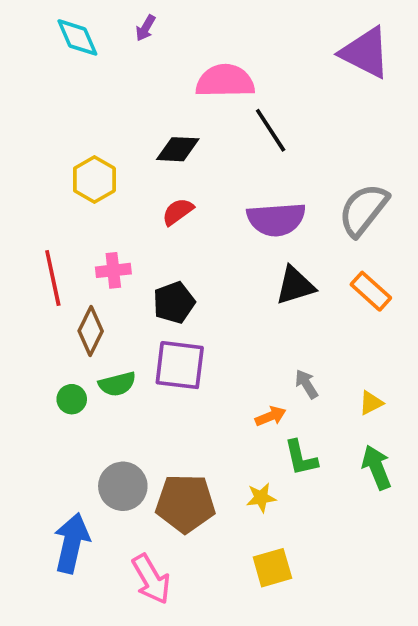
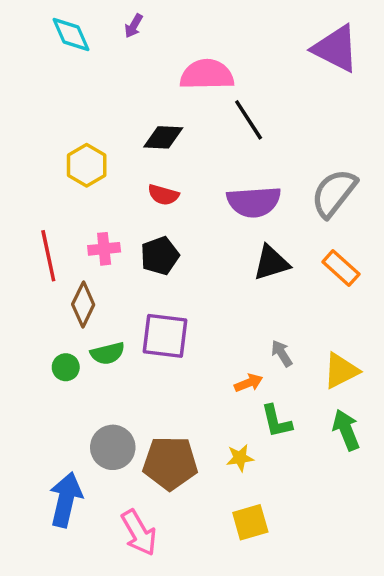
red semicircle: (178, 212) -> (163, 195), turned -128
black pentagon: (174, 303) -> (160, 256), moved
yellow triangle: (371, 403) -> (341, 371), size x1.6

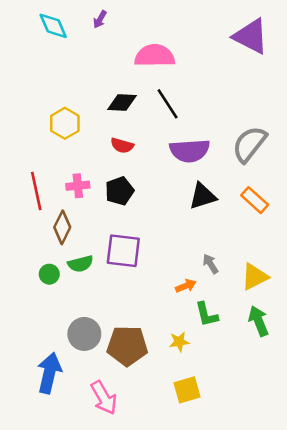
black line: (249, 120) -> (168, 104), moved

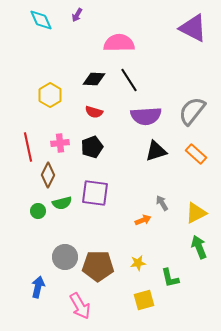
green L-shape: (207, 314) -> (170, 278), moved
blue arrow: (49, 373) -> (38, 287), size x0.7

